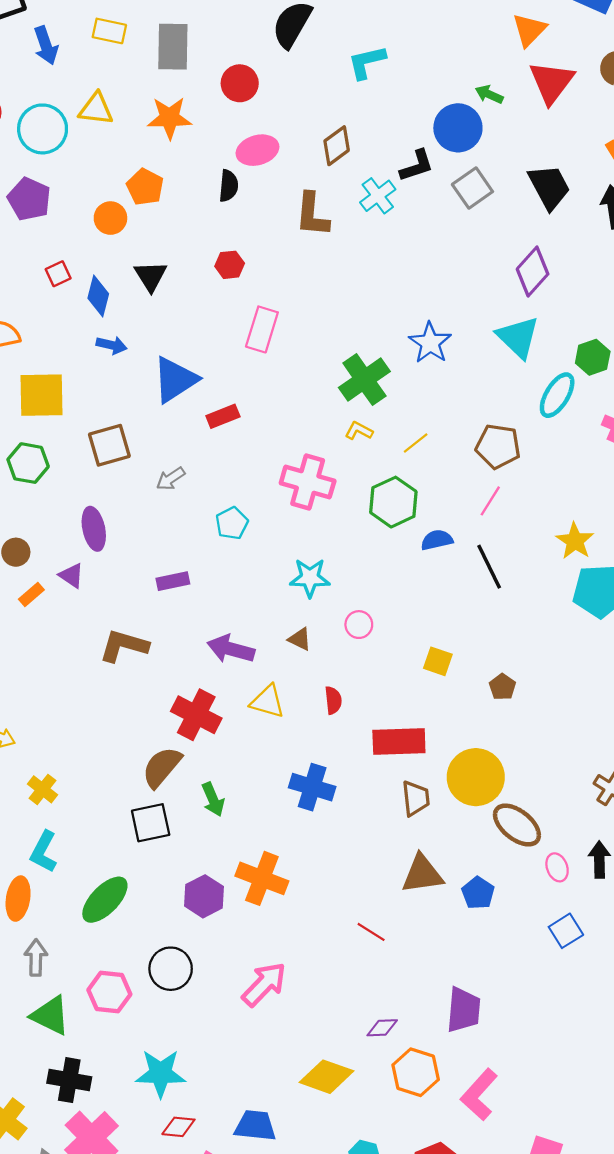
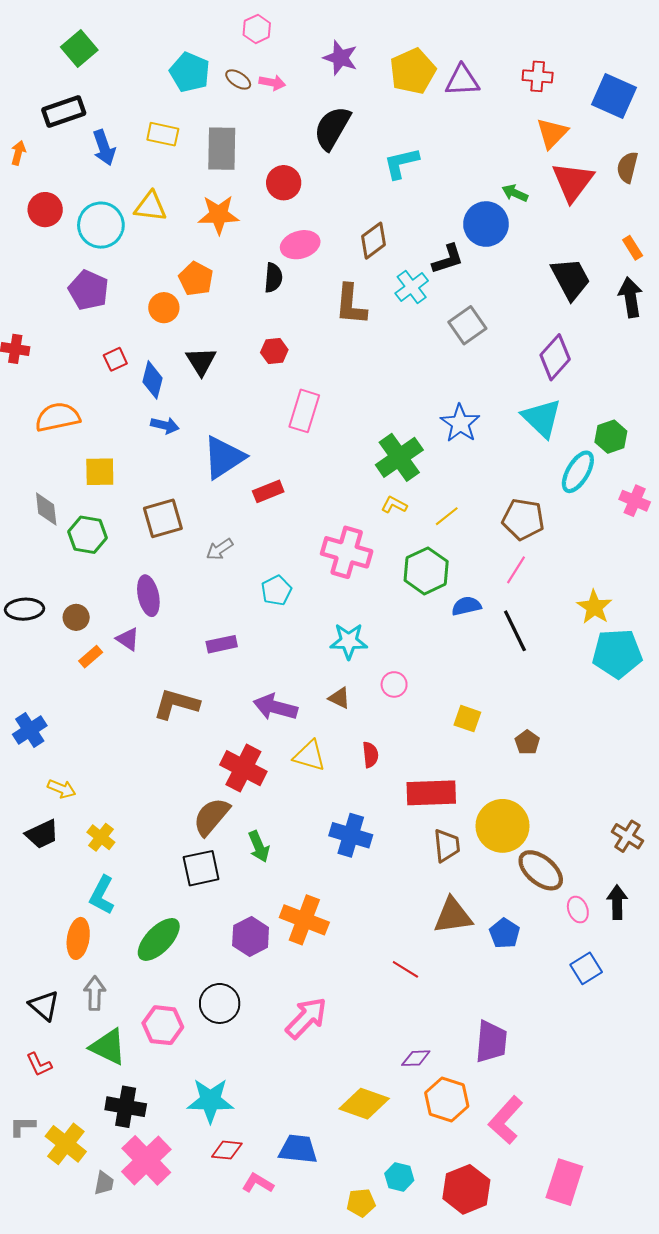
gray square: (472, 188) -> (467, 325), moved
yellow square: (41, 395) -> (100, 472), size x0.7

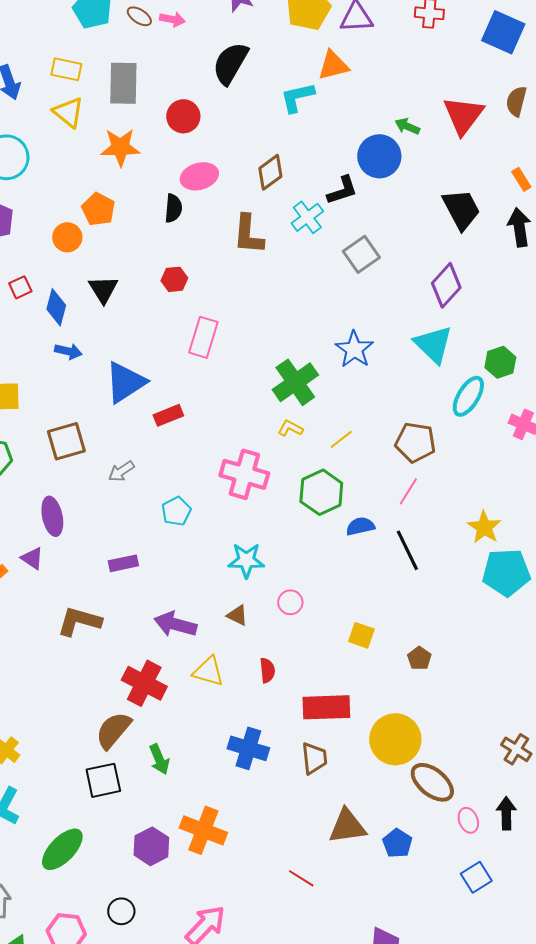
orange triangle: (552, 133) -> (333, 65), moved, turned 32
yellow triangle: (150, 206) -> (68, 112), moved, turned 32
brown trapezoid: (447, 846) -> (314, 758), moved
black circle: (220, 1003) -> (121, 911), size x0.7

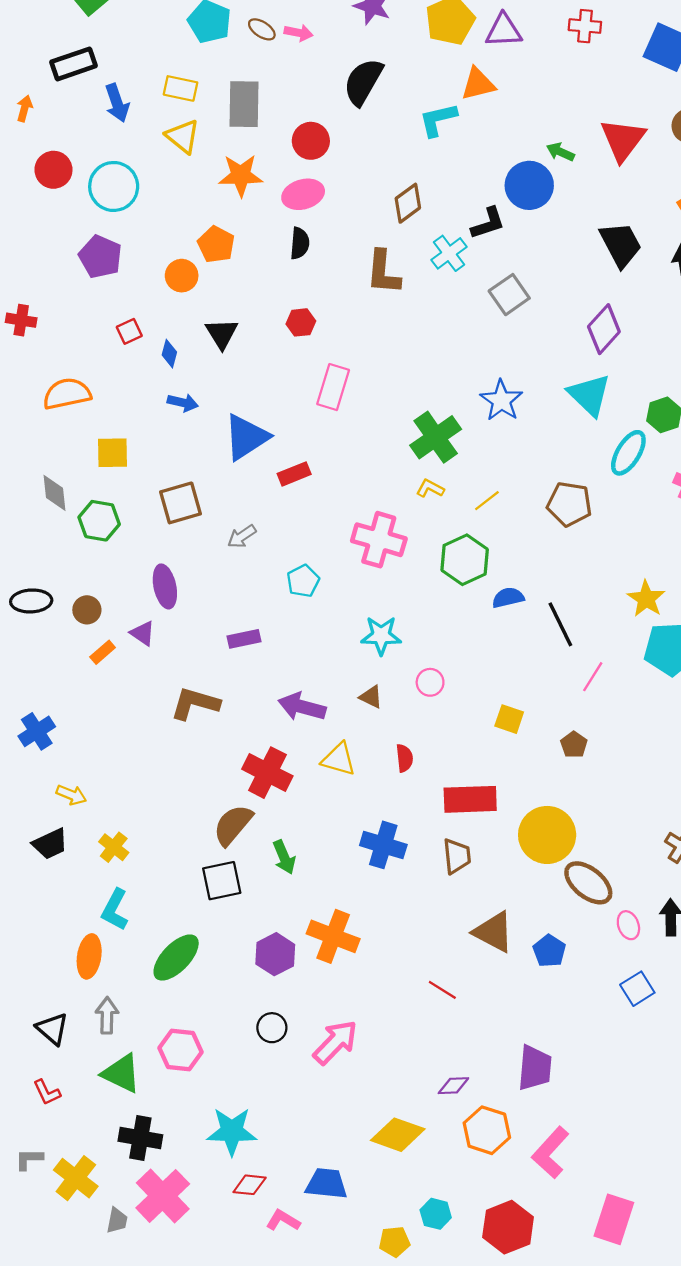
pink ellipse: (199, 176) -> (303, 194), moved
blue diamond: (56, 307) -> (169, 354), size x0.7
pink line: (408, 491) -> (593, 677), moved
brown triangle: (347, 826) -> (494, 932), turned 36
black circle: (121, 911) -> (272, 1028), moved

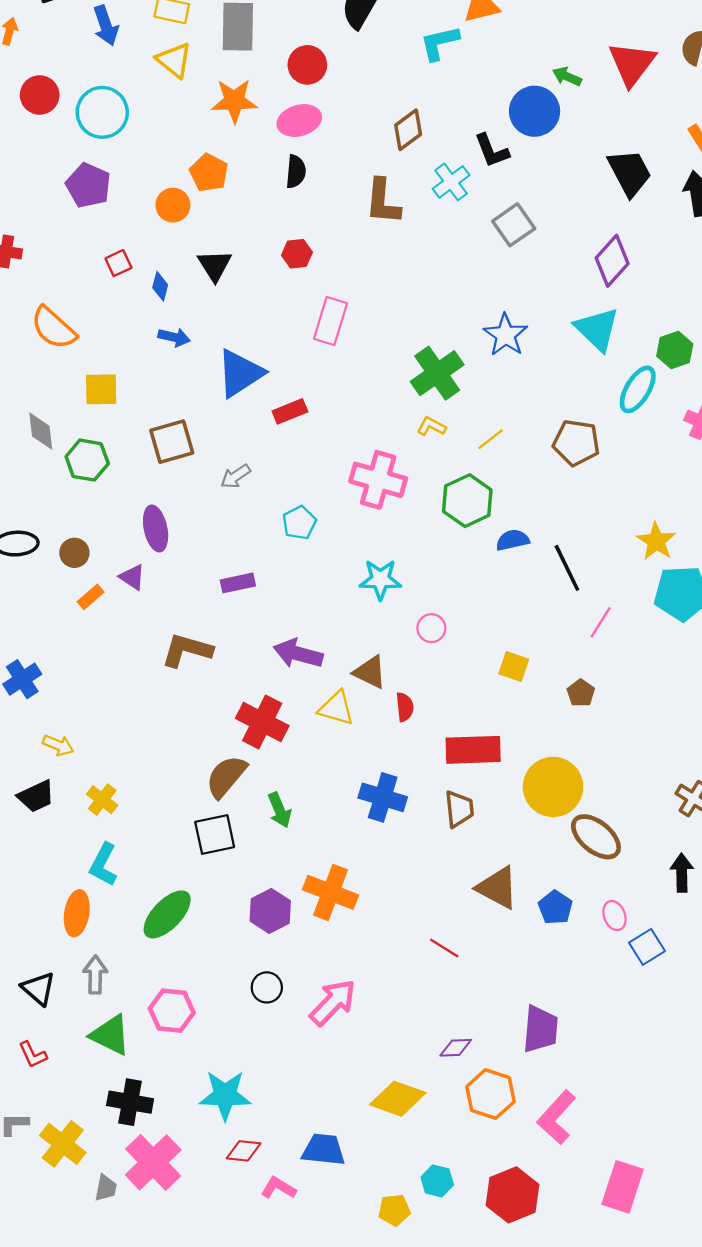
black L-shape: (488, 223) -> (492, 151), turned 87
orange semicircle: (67, 394) -> (54, 328), turned -126
brown triangle: (371, 697) -> (370, 672), moved, size x1.4
pink ellipse: (628, 925) -> (614, 916), moved

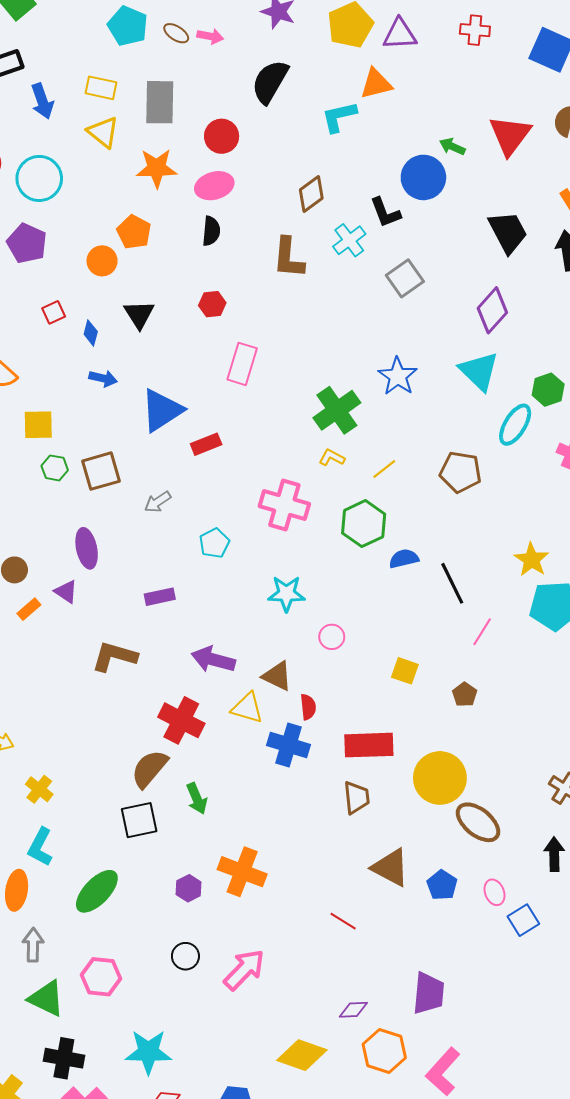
green hexagon: (87, 460) -> (55, 468), moved, size x0.7
blue cross: (383, 797) -> (288, 745), moved
purple hexagon: (270, 911) -> (189, 888), size x0.7

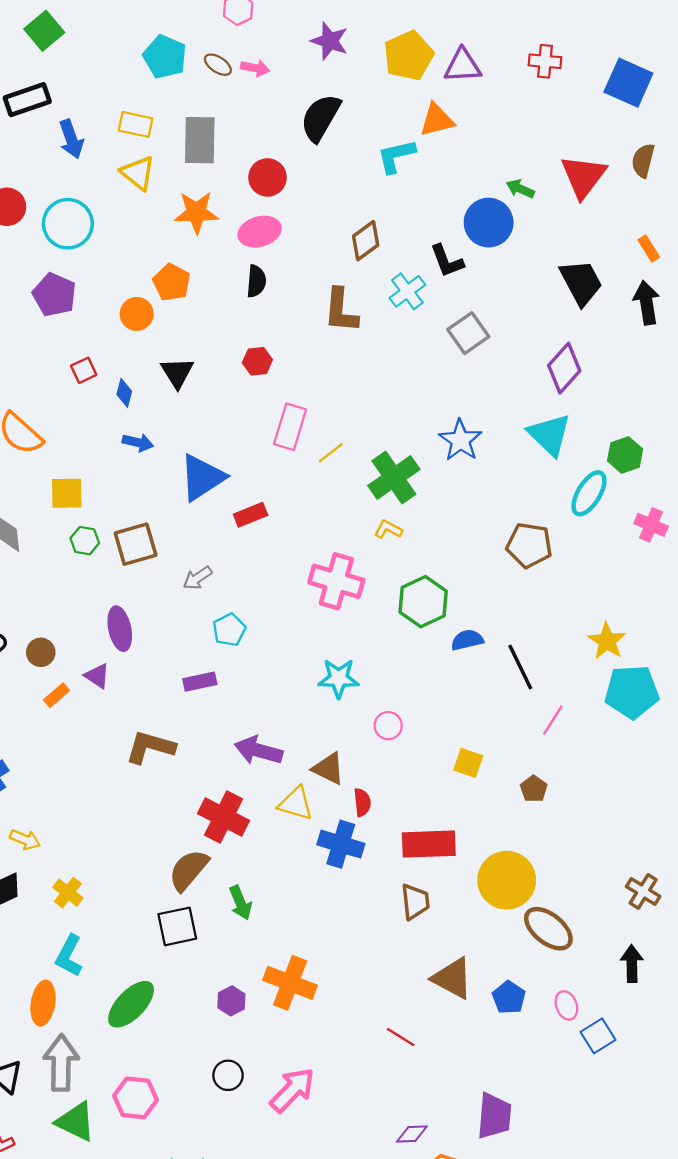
yellow line: (384, 469) -> (331, 453), moved
cyan pentagon: (214, 543) -> (229, 630), moved
gray arrow: (33, 945) -> (61, 1063), size x1.5

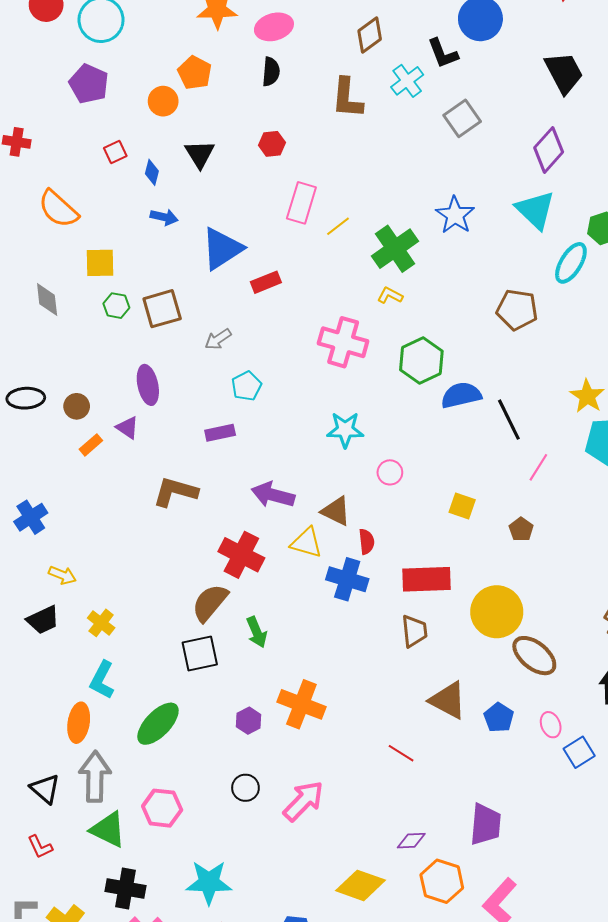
blue semicircle: (467, 640) -> (461, 395), size x1.4

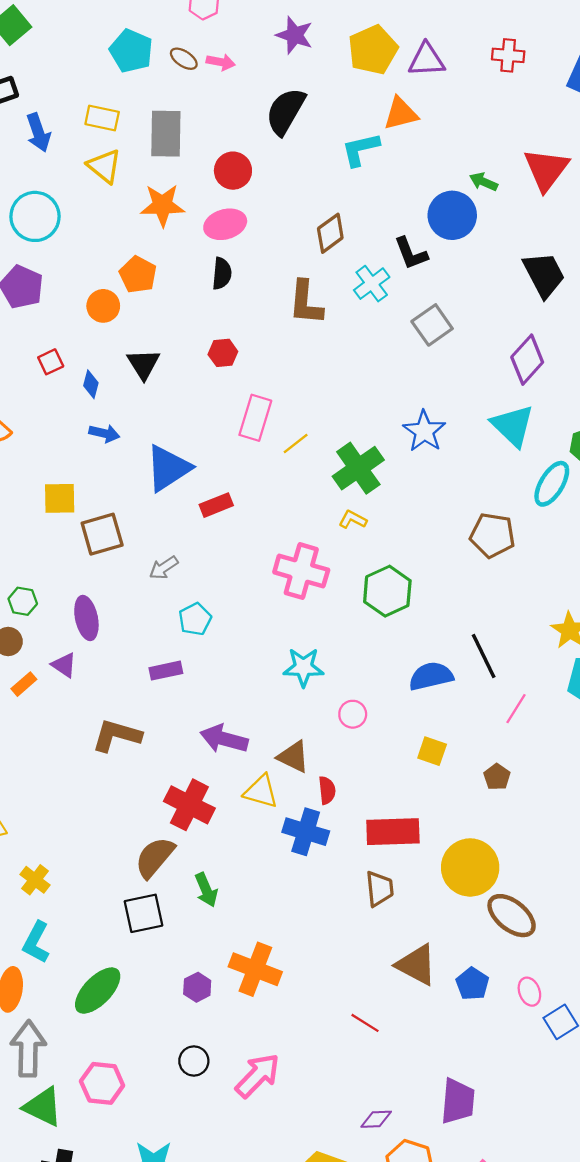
yellow square: (100, 263) -> (60, 498), moved
green hexagon: (116, 306) -> (23, 601), moved
blue semicircle: (461, 395) -> (431, 676), moved

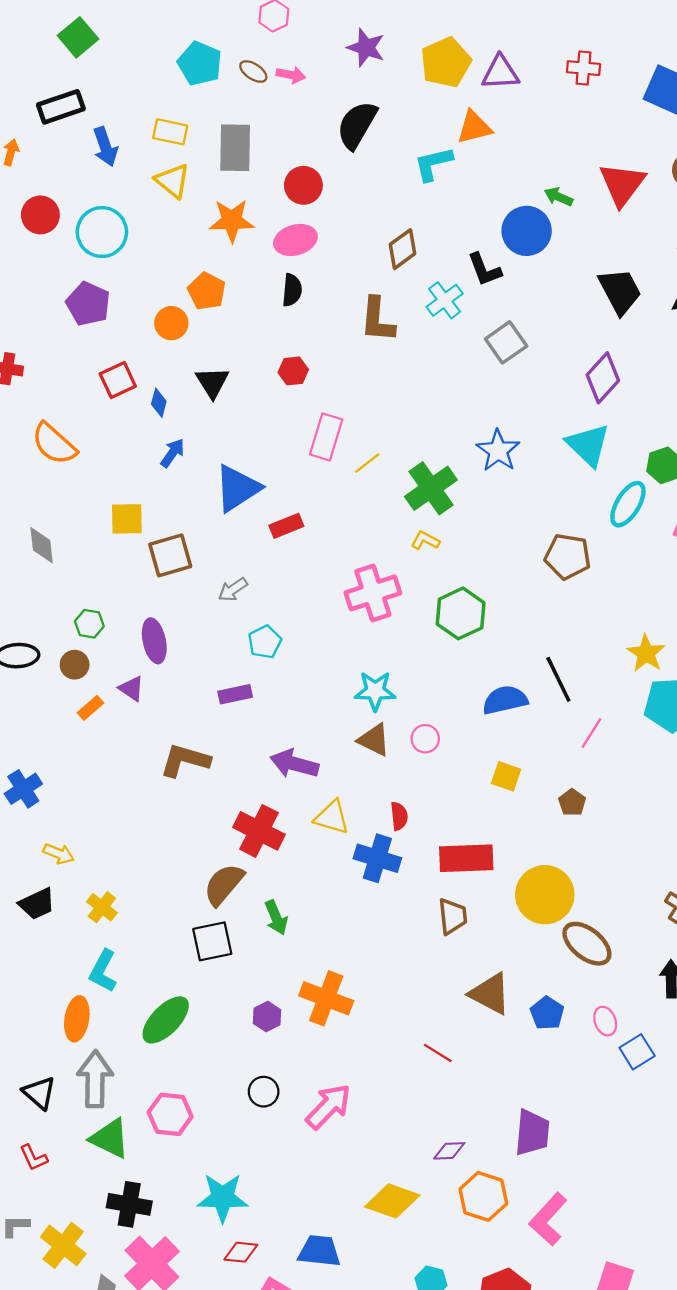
red square: (51, 362) -> (118, 380), size x1.4
blue arrow: (104, 433) -> (172, 453), turned -68
pink cross: (301, 571) -> (373, 593), turned -34
brown triangle: (293, 757) -> (374, 740), moved

